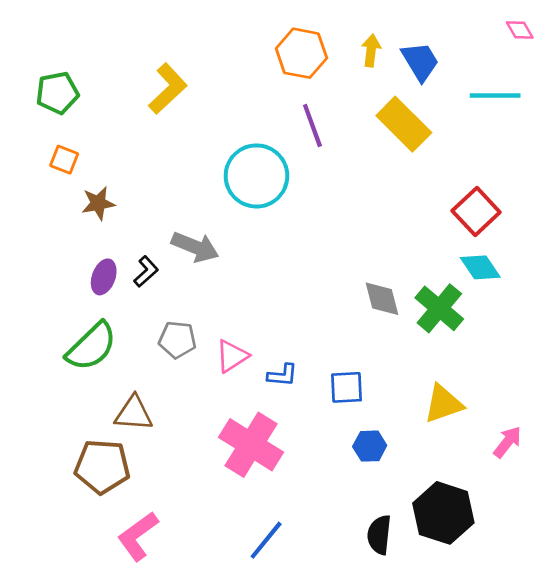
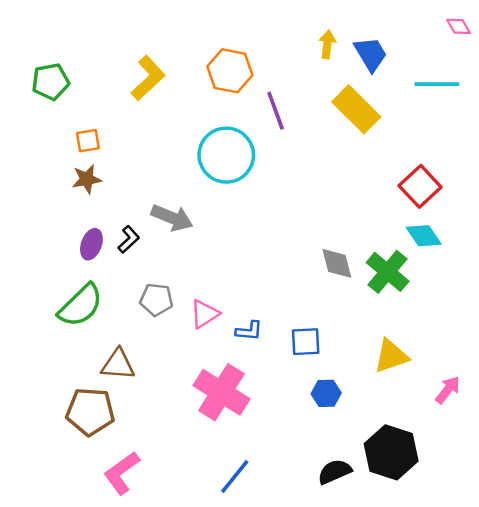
orange hexagon: (301, 53) -> (230, 71), moved
orange square: (64, 160) -> (88, 141), moved, turned -30
black semicircle: (379, 535) -> (335, 472), turned 60

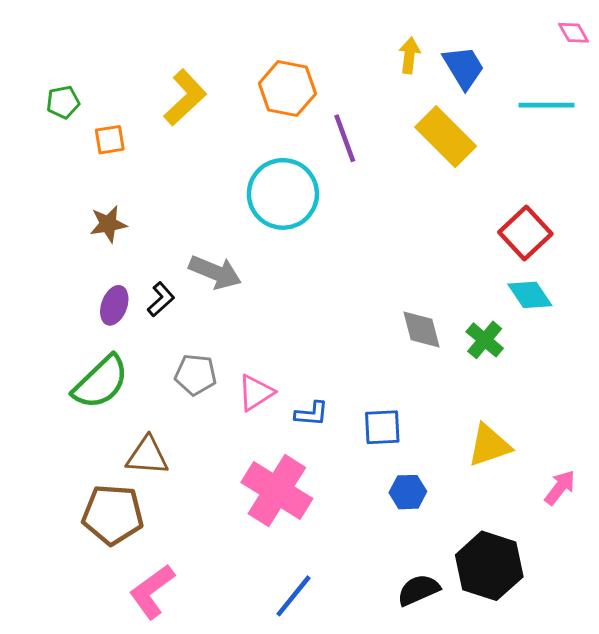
green pentagon: (51, 82) -> (63, 102), size x0.7
orange square: (88, 141) -> (110, 140), moved
green cross: (388, 272) -> (485, 340), size x0.7

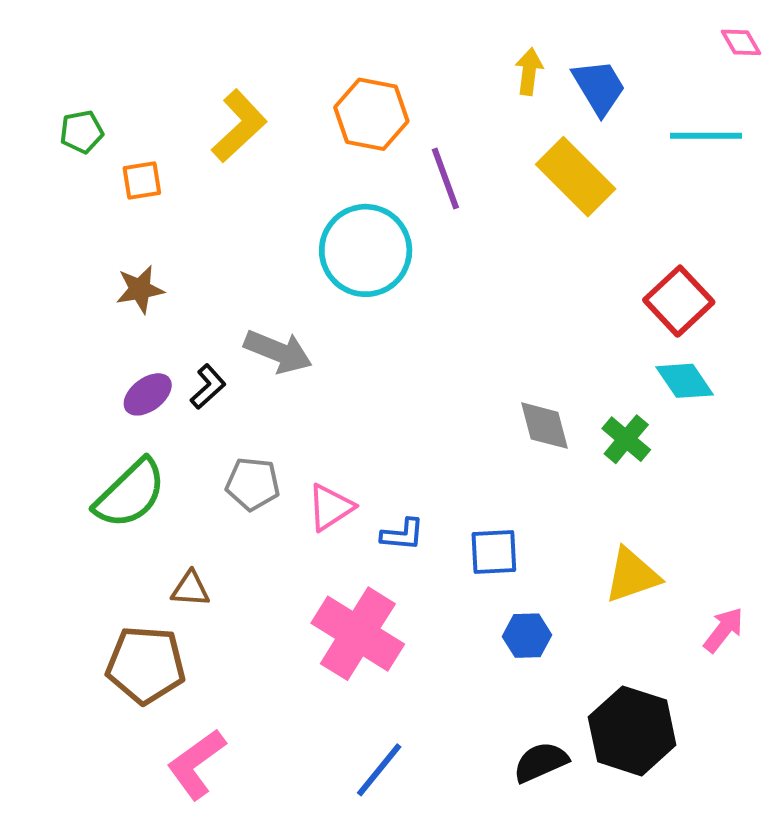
purple ellipse: (114, 305) -> (148, 394), turned 33
brown triangle: (147, 456) -> (190, 589), size x0.7

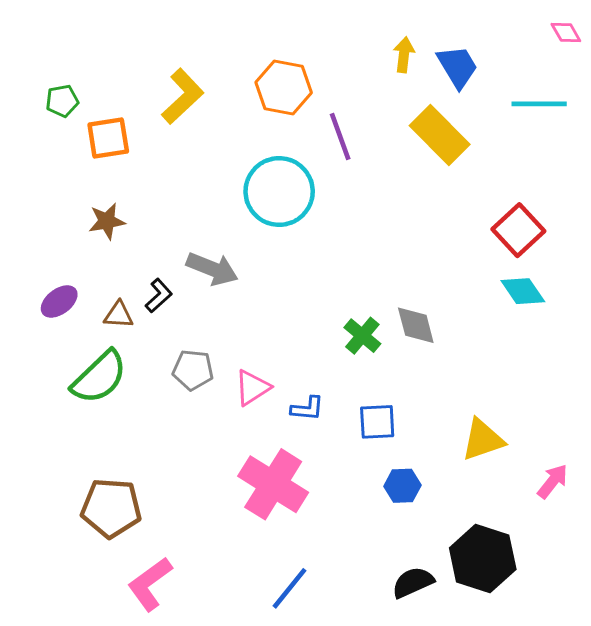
orange square: (142, 180) -> (108, 138), size x1.4
purple ellipse: (148, 394) -> (59, 301), moved
green cross: (626, 439) -> (362, 336), moved
brown triangle: (190, 589) -> (119, 315), moved

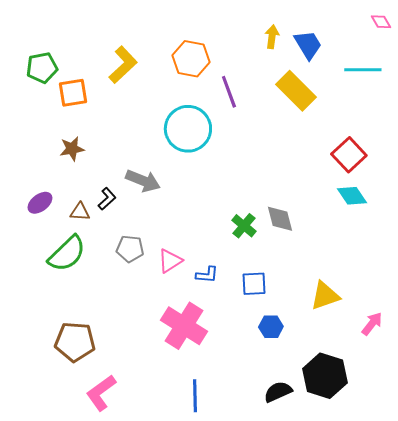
green pentagon: (62, 101) -> (42, 68), size x1.4
blue line: (290, 588) -> (195, 396), turned -40

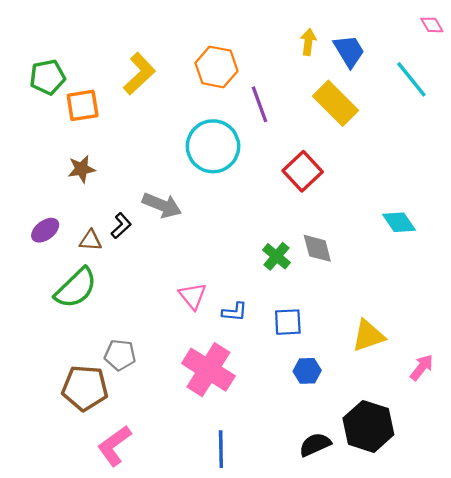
cyan line: (363, 70) -> (411, 79), turned 51
red square: (349, 155) -> (303, 171), moved
gray pentagon: (130, 249) -> (120, 355), moved
pink triangle: (170, 261) -> (193, 296), turned -36

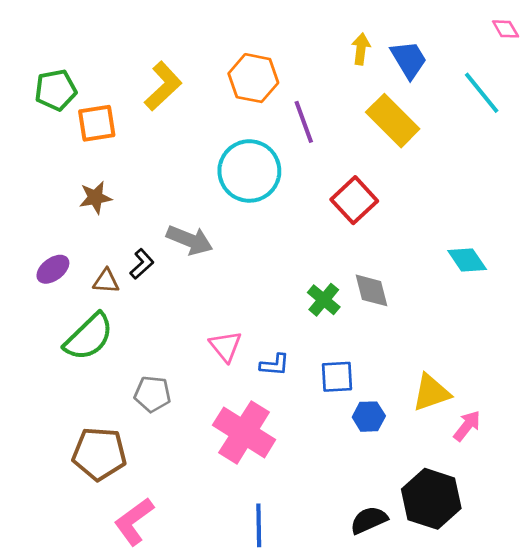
gray pentagon: (120, 355) -> (152, 394), moved
pink arrow: (422, 367) -> (467, 426), moved
blue hexagon: (307, 371) -> (369, 417), moved

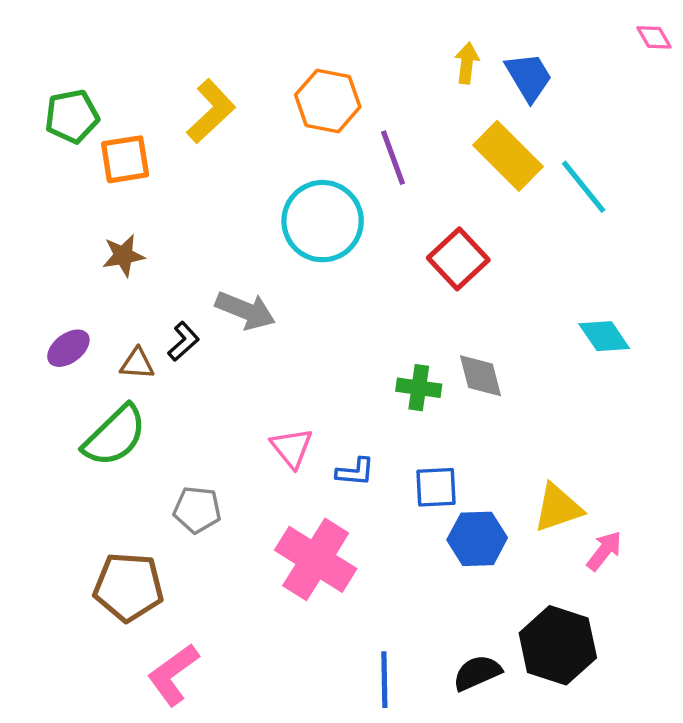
cyan line: (482, 93) -> (584, 187), moved
green cross: (324, 300) -> (419, 388), turned -32
blue hexagon: (369, 417) -> (477, 539), size x1.4
blue line: (259, 525) -> (384, 680), moved

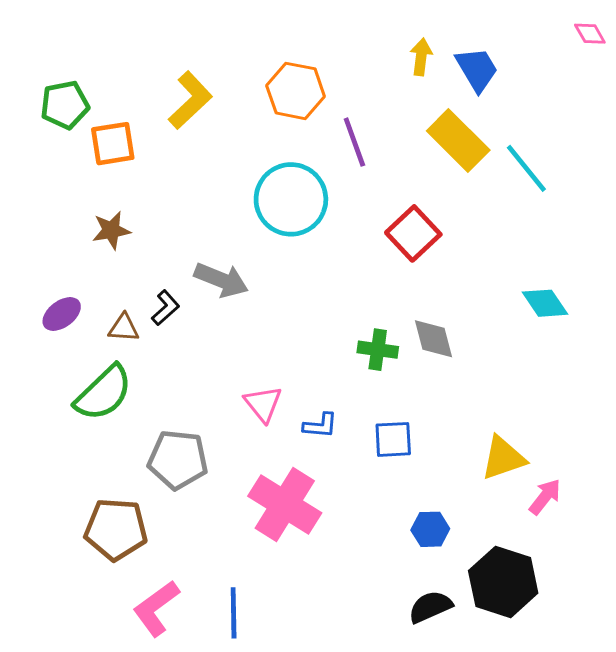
gray pentagon: (197, 510) -> (178, 460), size x1.4
blue hexagon: (477, 539) -> (430, 529), moved, size x0.7
blue line: (384, 680) -> (234, 613), moved

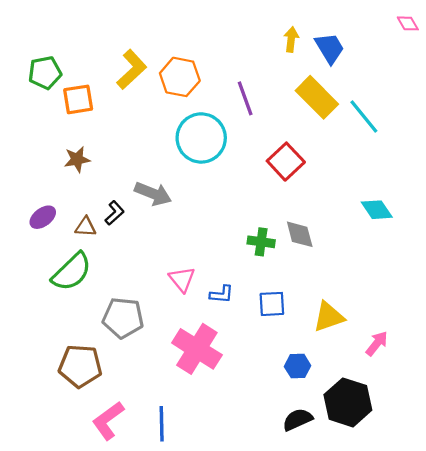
orange hexagon: (296, 91) -> (180, 77), moved
yellow triangle: (503, 458) -> (329, 317), moved

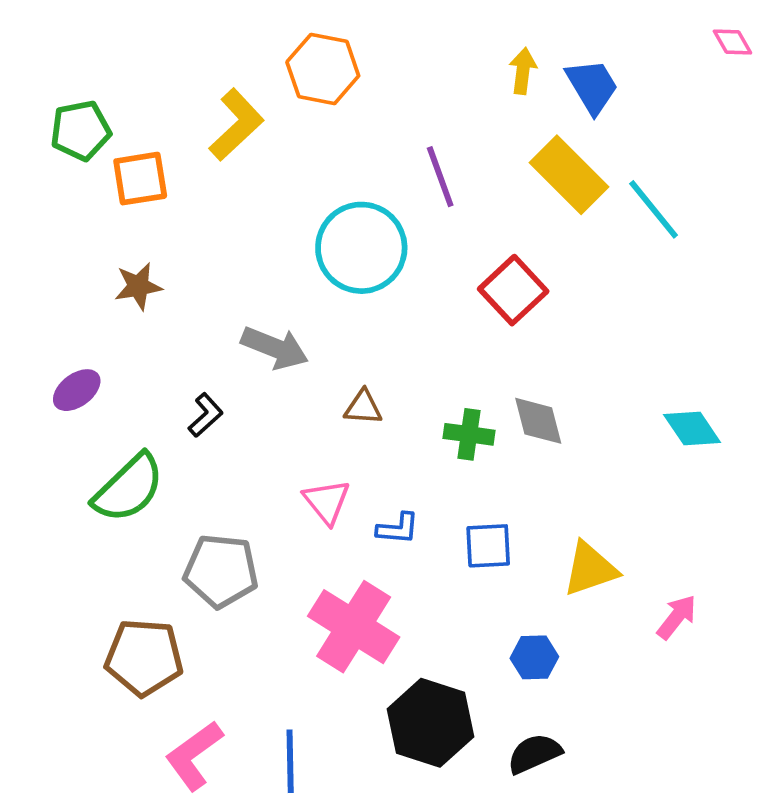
orange hexagon: (180, 77) -> (323, 69), moved
cyan diamond: (377, 210) -> (692, 429), moved
black L-shape: (114, 213) -> (206, 415), moved
brown triangle: (86, 227) -> (363, 407), moved
black hexagon: (348, 402) -> (431, 723), moved

